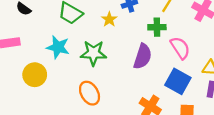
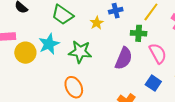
cyan star: (58, 47) -> (49, 44), turned 30
yellow circle: (35, 75) -> (25, 53), moved
blue square: (178, 81) -> (153, 83), size x0.7

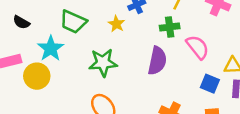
cyan star: (49, 44) -> (51, 48), moved
blue square: (153, 83) -> (210, 84), moved

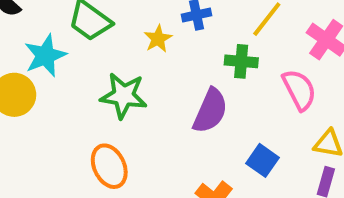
pink semicircle: (197, 47) -> (299, 90), moved
blue square: (210, 84) -> (262, 160), moved

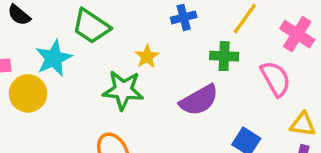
yellow star: (158, 39) -> (147, 56), moved
purple semicircle: (210, 111) -> (199, 100), turned 39

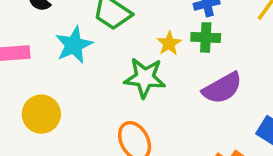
green cross: (224, 56) -> (206, 37), moved
yellow circle: (28, 93) -> (41, 114), moved

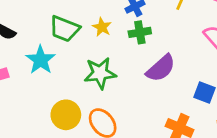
yellow star: (169, 43) -> (102, 27), moved
yellow circle: (41, 114) -> (66, 115), moved

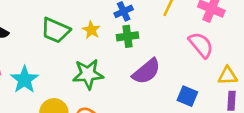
cyan star: (41, 60) -> (24, 80), moved

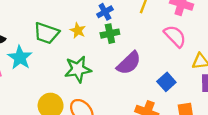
cyan star: (24, 80) -> (20, 58), moved
blue square: (187, 96) -> (166, 82), turned 30

